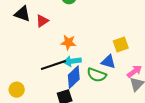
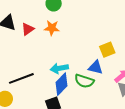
orange star: (68, 42) -> (52, 28), moved
black line: (53, 65) -> (21, 78), moved

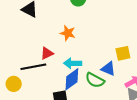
orange star: (52, 28) -> (68, 33), moved
red triangle: (28, 29) -> (47, 53), moved

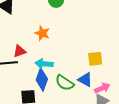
blue triangle: (108, 69) -> (85, 80), moved
blue diamond: (72, 79) -> (42, 80), turned -40

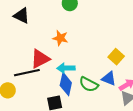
red triangle: (20, 51) -> (40, 59), size x1.5
yellow square: (95, 59) -> (116, 57), turned -35

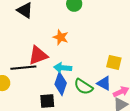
yellow square: (116, 57) -> (114, 62), turned -35

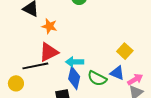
orange star: (61, 37) -> (49, 26), moved
yellow square: (114, 62) -> (125, 51), turned 35

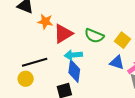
red triangle: (49, 52) -> (63, 34), moved
green semicircle: (97, 78) -> (94, 36), moved
yellow circle: (16, 83) -> (26, 79), moved

